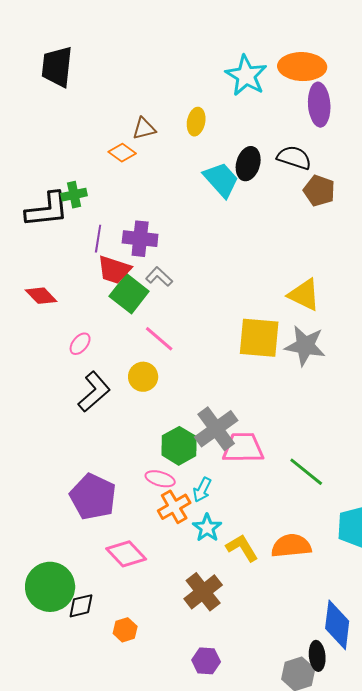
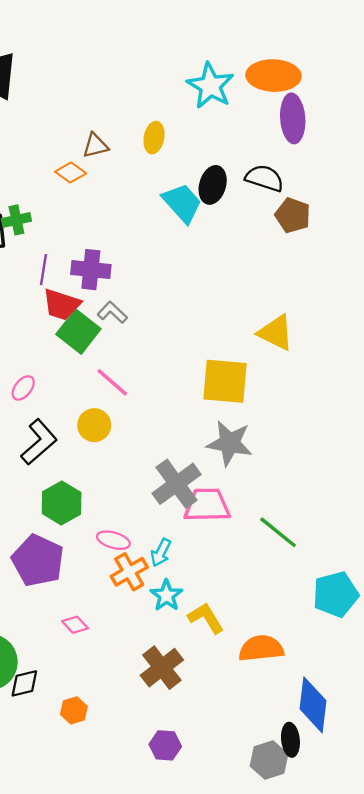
gray star: (305, 346) -> (230, 443), moved
green hexagon: (179, 446) -> (62, 503), moved
orange semicircle: (291, 546) -> (261, 648), moved
pink diamond: (126, 554) -> (75, 625), size x0.6

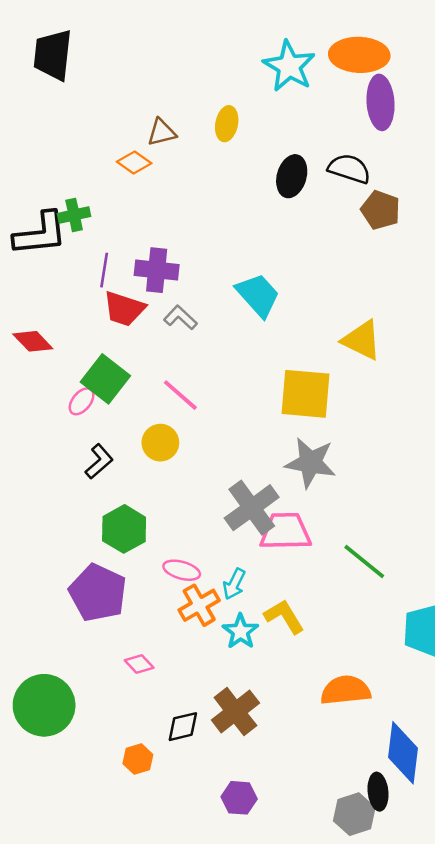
cyan trapezoid: (182, 203) -> (258, 295), moved
green square: (78, 332) -> (105, 379), moved
black L-shape: (39, 442) -> (99, 461), size x0.7
yellow L-shape: (206, 618) -> (284, 616), moved
black diamond: (24, 683) -> (183, 727), moved

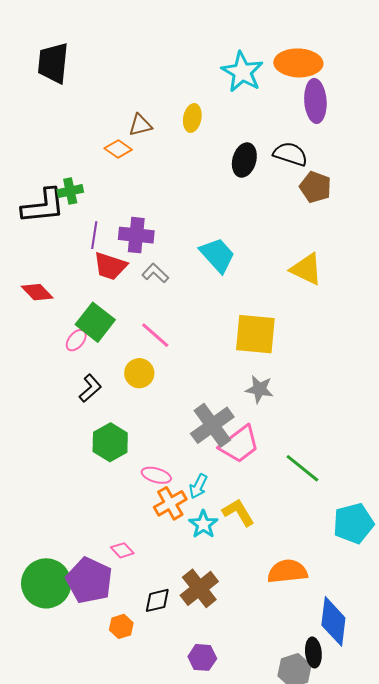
yellow triangle: (362, 340) -> (306, 269), moved
gray star: (310, 463) -> (259, 389), size x0.7
pink trapezoid: (285, 531) -> (239, 444), turned 144
purple pentagon: (98, 593) -> (89, 580), moved

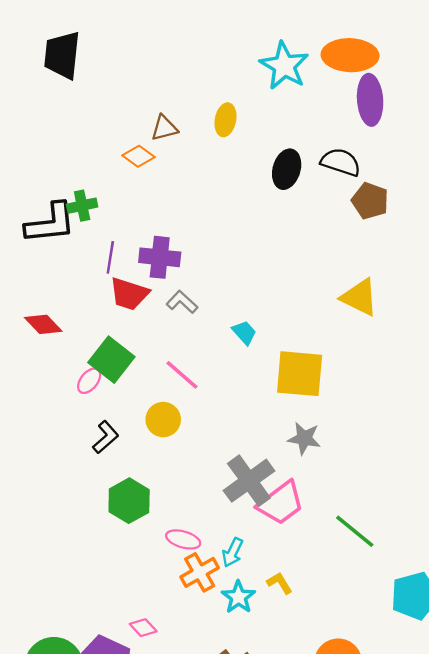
cyan trapezoid: (217, 255) -> (244, 333), moved, size x0.6
yellow L-shape: (238, 512) -> (280, 583), size x0.7

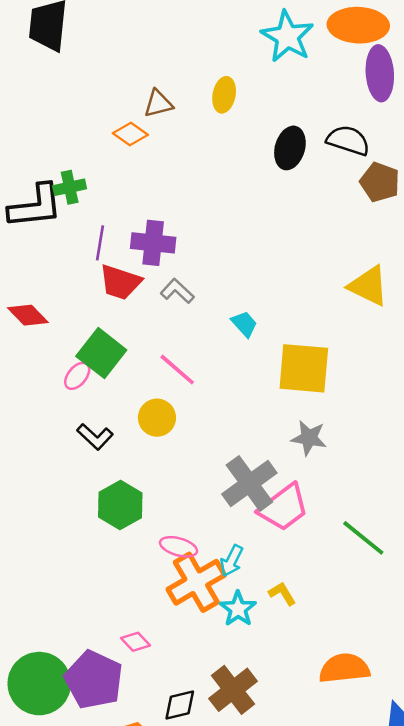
black L-shape: (106, 437) -> (95, 437), turned 84
orange cross: (200, 572) -> (196, 582), size x1.4

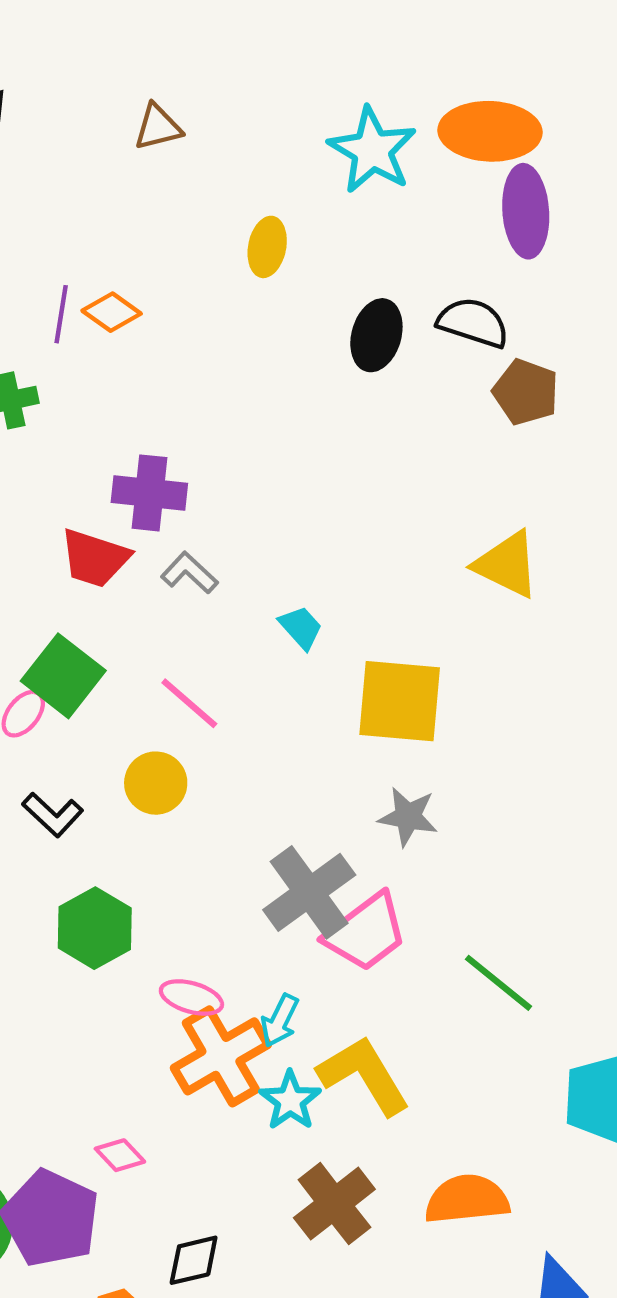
brown triangle: (158, 104) -> (158, 127), moved
purple line: (100, 243) -> (61, 314), moved
yellow L-shape: (282, 594) -> (364, 1075), size x2.0
brown cross: (233, 690) -> (334, 1204), moved

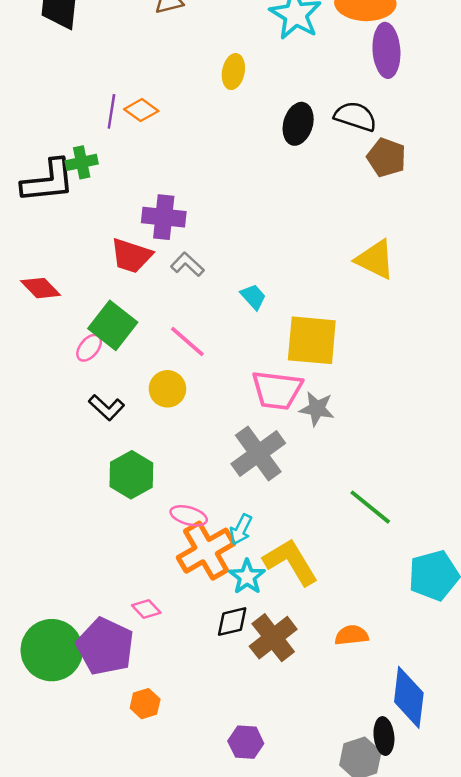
pink trapezoid: (366, 932) -> (277, 390), moved, turned 44
orange semicircle: (467, 1199) -> (352, 635), size x0.7
black diamond: (194, 1260) -> (232, 622), moved

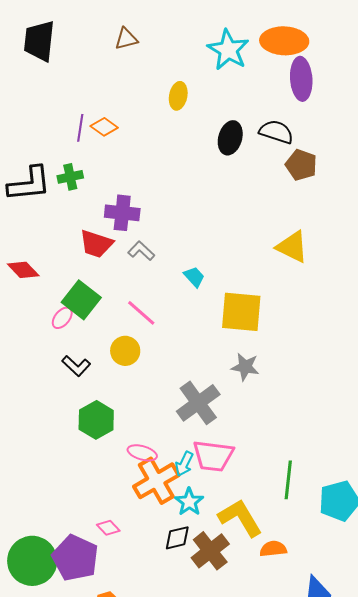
green cross: (82, 162) -> (70, 177), moved
pink trapezoid: (277, 390) -> (213, 456), moved
green line: (370, 507) -> (288, 480), moved, turned 57
yellow L-shape: (291, 562) -> (240, 518), moved

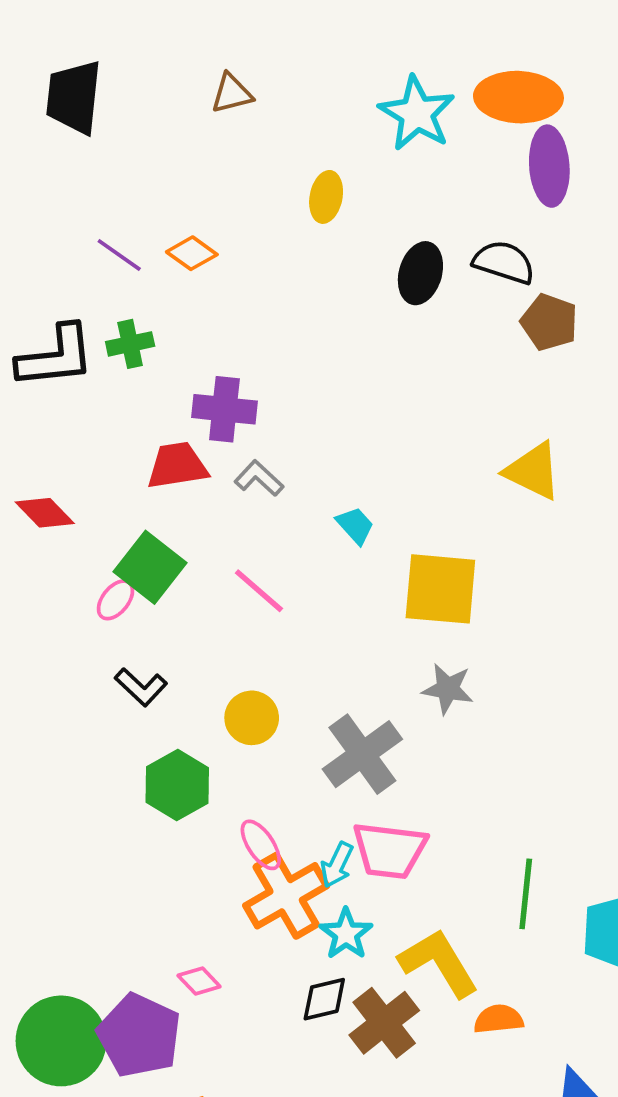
purple line: (80, 128) -> (119, 255), moved, turned -64
red trapezoid: (96, 244) -> (177, 466), turned 153
yellow circle: (125, 351) -> (252, 718), moved
pink ellipse: (142, 453) -> (261, 845), turned 40

